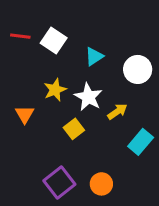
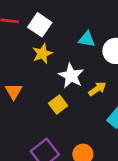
cyan triangle: (94, 56) -> (87, 39), moved, turned 42
yellow star: (55, 90) -> (42, 54), moved

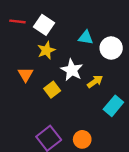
orange triangle: (14, 91) -> (26, 75), moved
yellow square: (58, 105) -> (52, 90), moved

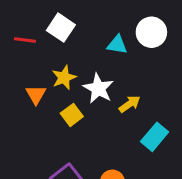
red line: (17, 21) -> (25, 40), moved
white circle: (111, 48) -> (151, 32), moved
yellow star: (46, 50) -> (64, 78), moved

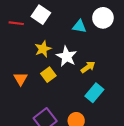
orange triangle: (36, 95) -> (21, 79), moved
cyan rectangle: (155, 137) -> (94, 93), moved

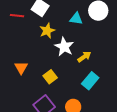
yellow star: (43, 49) -> (47, 31), moved
yellow square: (48, 75) -> (50, 77), moved

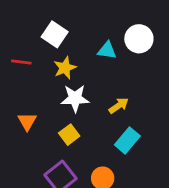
red line: (17, 16) -> (21, 62), moved
white star: (64, 47) -> (75, 98), moved, turned -30

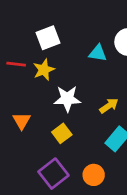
white square: (55, 34) -> (48, 38), turned 35
yellow star: (65, 68) -> (44, 70), moved

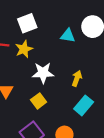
yellow arrow: (109, 106) -> (77, 78), turned -35

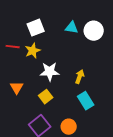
cyan triangle: (68, 36) -> (72, 28), moved
cyan rectangle: (84, 105) -> (86, 101), turned -72

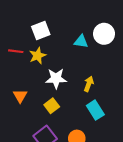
cyan triangle: (72, 28) -> (81, 41), moved

